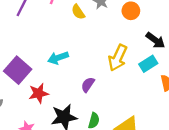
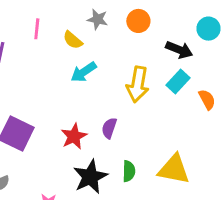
cyan arrow: (58, 58) -> (84, 72), moved
red star: (39, 93) -> (74, 136), moved

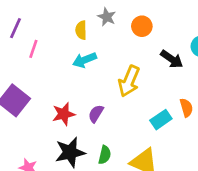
pink line: (37, 29) -> (33, 49), moved
yellow semicircle: (73, 40) -> (81, 30), turned 36
cyan rectangle: (178, 82) -> (161, 120), moved

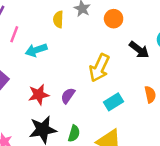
cyan arrow: (84, 60) -> (36, 50), moved
cyan rectangle: (161, 120) -> (113, 102), moved

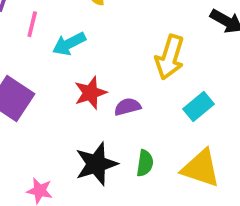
red star: (39, 95) -> (90, 93), moved
purple semicircle: (68, 96) -> (127, 107), turned 49

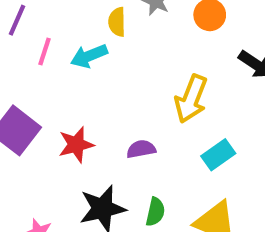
cyan arrow: (69, 44) -> (89, 56), moved
red star: (90, 93) -> (76, 145), moved

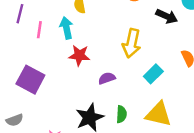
cyan arrow: (89, 56) -> (66, 28), turned 110
red star: (76, 145) -> (79, 55), moved, turned 30

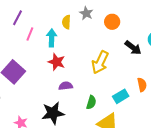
cyan rectangle: (153, 74) -> (121, 96), moved
purple semicircle: (107, 78) -> (66, 86), moved
green semicircle: (121, 114) -> (91, 102), moved

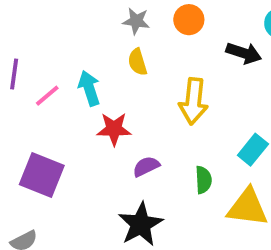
yellow semicircle: (66, 22) -> (138, 62), moved
pink line: (30, 34) -> (47, 96), turned 48

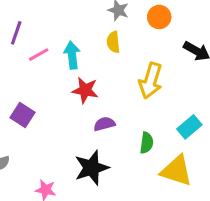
purple square: (42, 175) -> (23, 115), size x0.7

